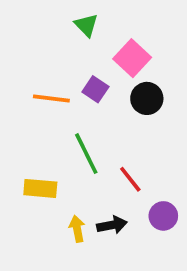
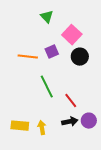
purple square: (95, 89) -> (52, 52), turned 32
yellow rectangle: (40, 188) -> (20, 126), moved
black arrow: (112, 225) -> (70, 122), moved

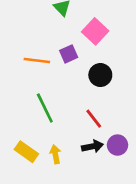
black circle: (80, 57) -> (100, 75), moved
green line: (47, 87) -> (45, 108), moved
yellow rectangle: (20, 126) -> (26, 152), turned 30

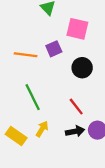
pink square: (95, 31) -> (77, 29), turned -30
yellow arrow: (55, 154) -> (42, 129), moved, turned 42

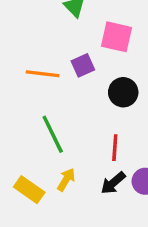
red line: (76, 107) -> (115, 148), turned 42
black arrow: (75, 131) -> (113, 183), turned 150

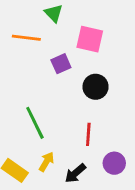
orange line: (43, 74) -> (26, 38), moved
black arrow: (113, 183) -> (75, 173), moved

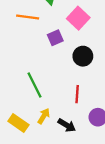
pink square: (90, 39) -> (78, 18), turned 30
black arrow: (75, 173) -> (67, 125), turned -108

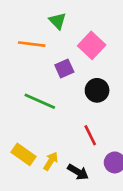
green line: (35, 85) -> (40, 101), moved, turned -40
red line: (77, 94) -> (90, 135), turned -30
yellow rectangle: (18, 123) -> (23, 154), moved

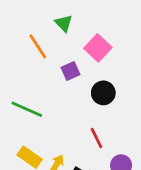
orange line: (32, 44) -> (38, 46), turned 50
green line: (40, 101) -> (27, 109), moved

